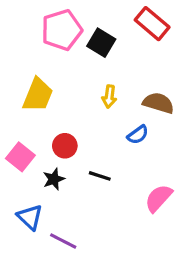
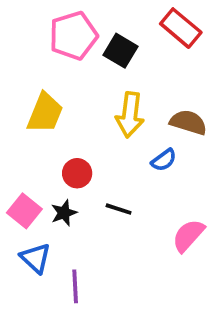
yellow arrow: (109, 97) -> (130, 115), size x1.6
pink square: (20, 157) -> (24, 211), moved
purple line: (63, 241) -> (75, 286), turned 60

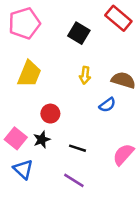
pink pentagon: (73, 36) -> (24, 23), moved
yellow arrow: (130, 115) -> (85, 75), size x0.6
black line: (119, 209) -> (78, 148), moved
purple line: (75, 286) -> (74, 180), moved, turned -55

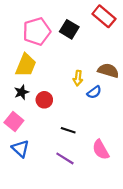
pink pentagon: (24, 23) -> (37, 31), moved
yellow arrow: (85, 75) -> (78, 78), moved
black star: (42, 140) -> (22, 92), moved
pink semicircle: (123, 154) -> (101, 150), moved, turned -72

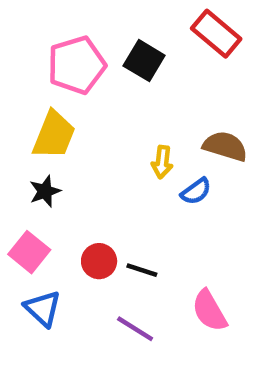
red circle: (44, 100) -> (99, 261), moved

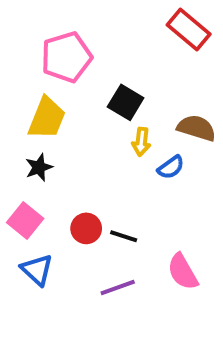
black square: (144, 61) -> (126, 102), moved
purple line: (135, 329) -> (118, 288), turned -52

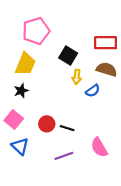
red rectangle: (189, 29) -> (106, 43), moved, turned -40

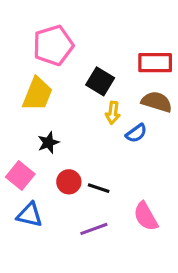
black star: (21, 91) -> (48, 143), moved
blue triangle: (20, 146) -> (30, 215), turned -30

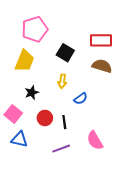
yellow arrow: (113, 113) -> (62, 81), moved
blue semicircle: (136, 133) -> (81, 99), moved
black line: (99, 188) -> (64, 122), turned 64

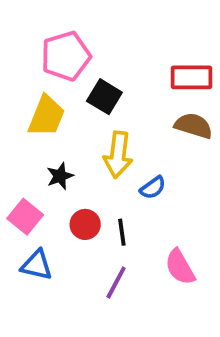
black square: (65, 53) -> (104, 97), moved
yellow arrow: (62, 81) -> (118, 155), size x1.6
purple line: (61, 149) -> (116, 282), turned -42

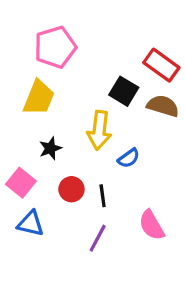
red rectangle: (192, 77) -> (161, 65), turned 36
black square: (104, 97) -> (124, 91), moved

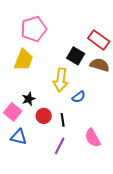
black star: (50, 148) -> (29, 99), moved

